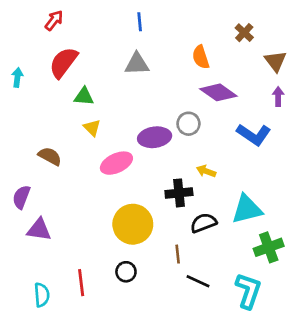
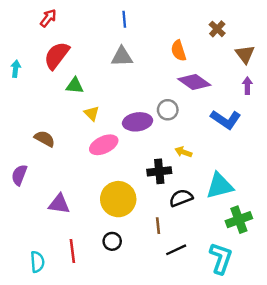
yellow triangle: (92, 128) -> (92, 113), moved
purple triangle: (39, 230) -> (59, 204), moved
black line: (198, 281) -> (176, 250), turned -50

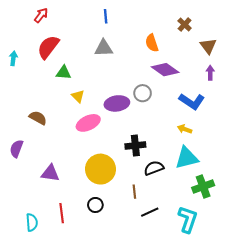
yellow arrow: (183, 152) -> (185, 129), moved

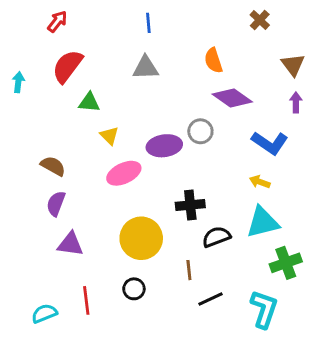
brown cross: (185, 24) -> (260, 20), moved
purple semicircle: (16, 149) -> (56, 204), moved
cyan semicircle: (32, 222) -> (44, 313), turned -108

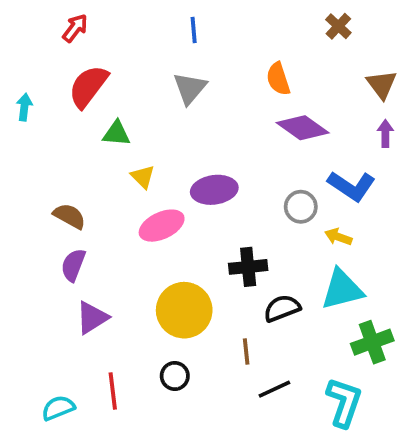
gray triangle: (146, 68) -> (190, 88), turned -48
gray circle: (200, 131) -> (301, 207), moved
purple triangle: (70, 244) -> (92, 318), turned -40

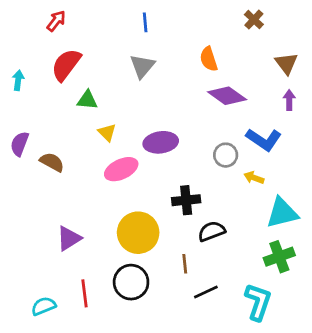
purple semicircle: (73, 265) -> (20, 144), moved
cyan triangle: (342, 289) -> (282, 213), moved
black circle: (175, 376) -> (131, 282), size x1.6

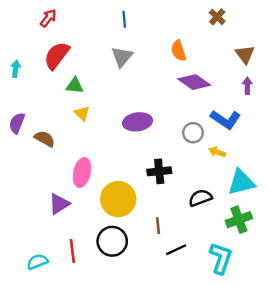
yellow triangle: (107, 132) -> (82, 113), moved
pink ellipse: (121, 169) -> (82, 173), moved, turned -52
black semicircle: (212, 231) -> (200, 198), moved

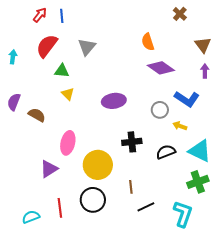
blue line: (124, 19) -> (62, 16), moved
gray triangle: (122, 57) -> (87, 47), moved
cyan triangle: (241, 182) -> (200, 151), turned 40
black semicircle: (200, 198) -> (166, 152), moved

